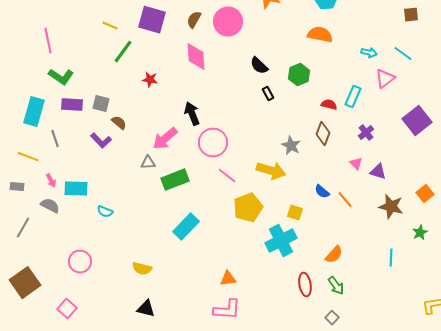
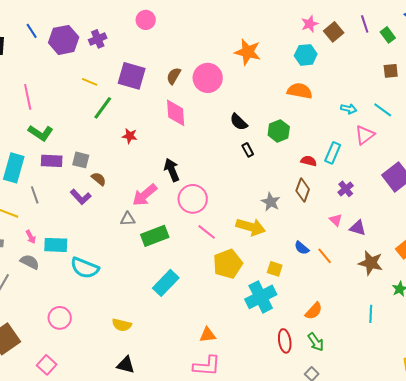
cyan semicircle: (105, 212) -> (85, 268), size x1.8

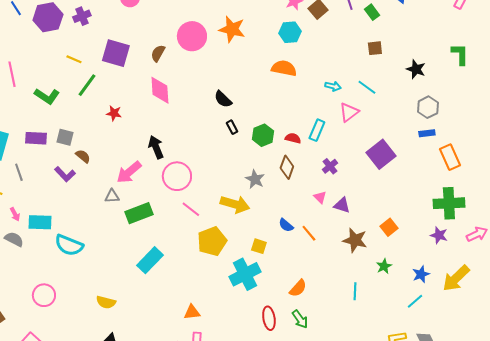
pink circle: (208, 78) -> (192, 36), moved
green hexagon: (279, 131) -> (263, 135), moved
green L-shape: (41, 133) -> (47, 96), moved

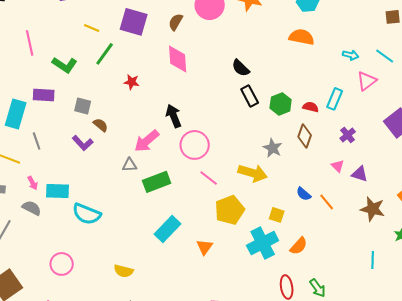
black rectangle: (232, 127) -> (250, 96), size x1.5
purple rectangle: (36, 138) -> (44, 95), moved
orange semicircle: (298, 288) -> (299, 246), moved
orange triangle: (192, 312) -> (205, 247), moved, turned -48

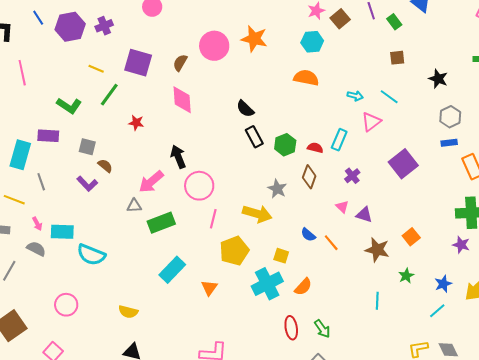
pink line: (30, 43) -> (22, 73), moved
pink line: (209, 178) -> (213, 219), turned 66

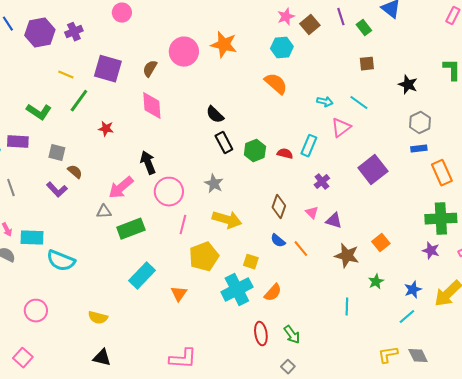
orange semicircle: (306, 78) -> (276, 84), turned 30
brown diamond: (309, 177) -> (279, 207), moved
gray star: (277, 189) -> (214, 184), moved

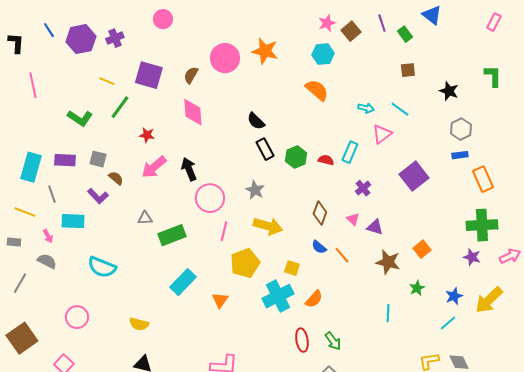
purple rectangle: (18, 142) -> (65, 160), moved
pink arrow: (121, 188) -> (154, 167), moved
cyan rectangle: (32, 238) -> (73, 221), moved

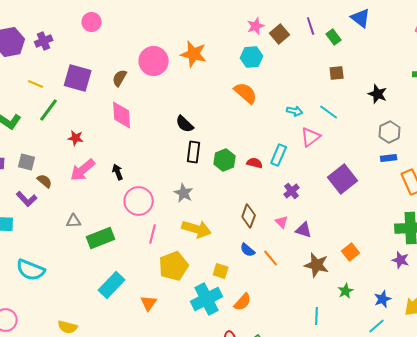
black rectangle: (265, 149) -> (194, 152), turned 35
black arrow: (189, 169) -> (118, 172), size x0.7

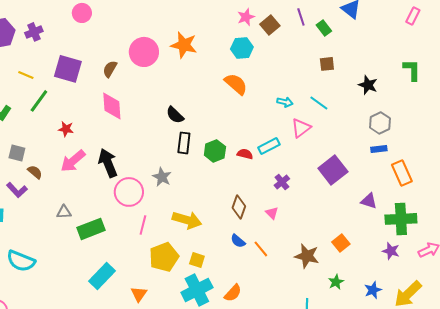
cyan rectangle: (279, 155) -> (269, 146), turned 40
black arrow: (118, 172) -> (108, 163), size x1.8
gray star: (184, 193) -> (162, 177), moved
purple triangle: (304, 230) -> (369, 201), moved
yellow square: (221, 271) -> (197, 260), moved

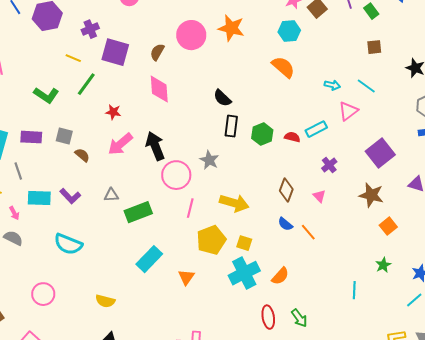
purple cross: (34, 32) -> (90, 29), moved
purple L-shape: (17, 190) -> (70, 196), moved
brown star: (307, 256) -> (371, 195), moved

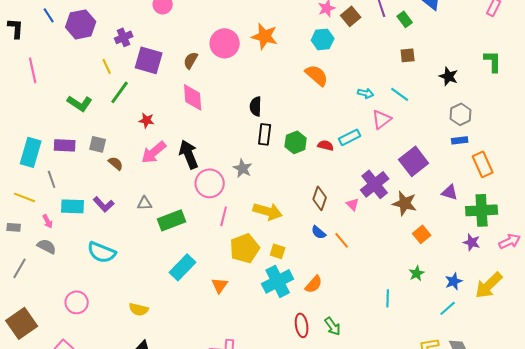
yellow line: (73, 58) -> (107, 66), turned 42
black semicircle: (222, 98) -> (256, 106), turned 48
purple cross: (329, 165) -> (375, 184), moved, size x1.8

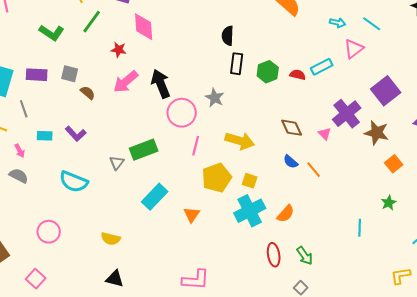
pink diamond: (193, 97) -> (144, 27), moved
brown diamond: (320, 198) -> (292, 128), turned -45
gray triangle: (145, 203) -> (117, 163), moved, turned -49
cyan rectangle: (73, 206) -> (45, 136), size x0.7

